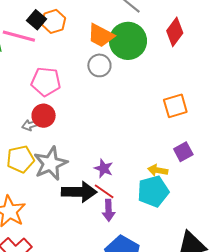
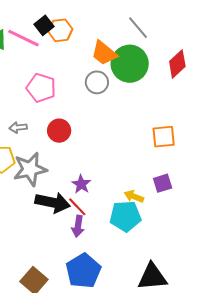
red circle: (44, 116) -> (59, 131), moved

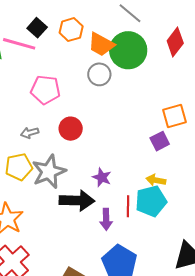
orange hexagon: (60, 30) -> (71, 30), moved
purple square: (163, 183) -> (160, 141), moved
red line: (77, 207) -> (128, 206), moved, turned 55

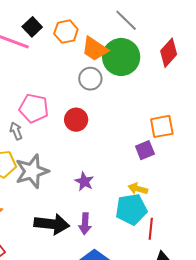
pink pentagon: (45, 90) -> (34, 108), moved
red circle: (71, 129) -> (76, 120), moved
gray arrow: (30, 133) -> (16, 131), turned 78
black arrow: (77, 201) -> (52, 224), moved
red line: (128, 206) -> (151, 229), moved

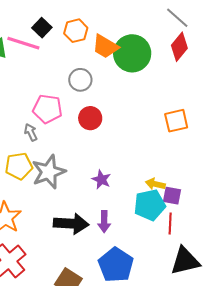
gray line: (126, 20) -> (177, 18), moved
gray circle: (90, 79) -> (80, 80), moved
purple square: (145, 150) -> (172, 196), moved, turned 36

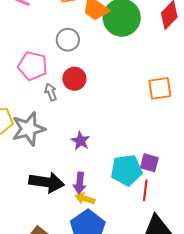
gray arrow: (31, 132) -> (51, 92), moved
yellow arrow: (155, 184) -> (85, 199), moved

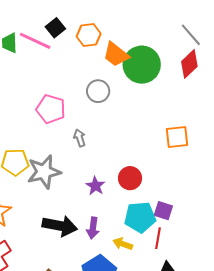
gray circle: (68, 40) -> (98, 91), moved
red circle: (74, 79) -> (130, 178), moved
gray arrow: (51, 92) -> (80, 138), moved
yellow arrow: (85, 199) -> (123, 244), moved

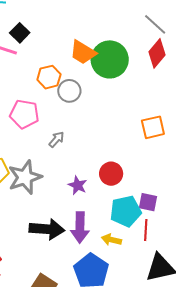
orange hexagon: (89, 35) -> (49, 77), moved
gray arrow: (80, 138) -> (56, 139), turned 66
purple arrow: (93, 228) -> (80, 227), size x1.4

